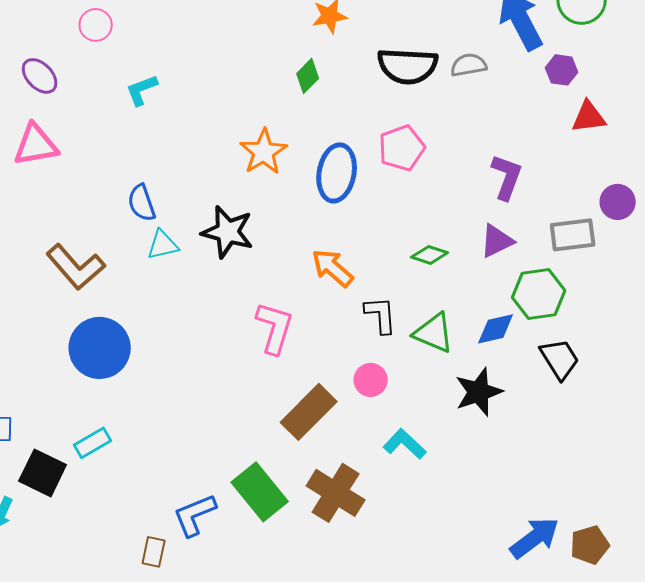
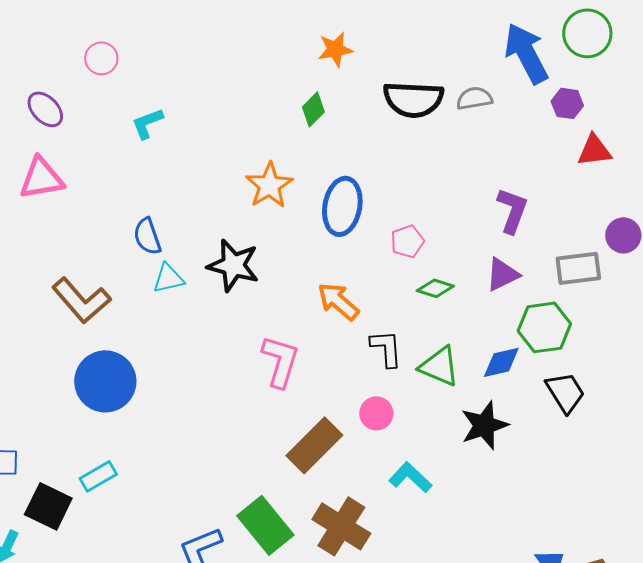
pink pentagon: (402, 148) -> (407, 241), moved, size x0.7

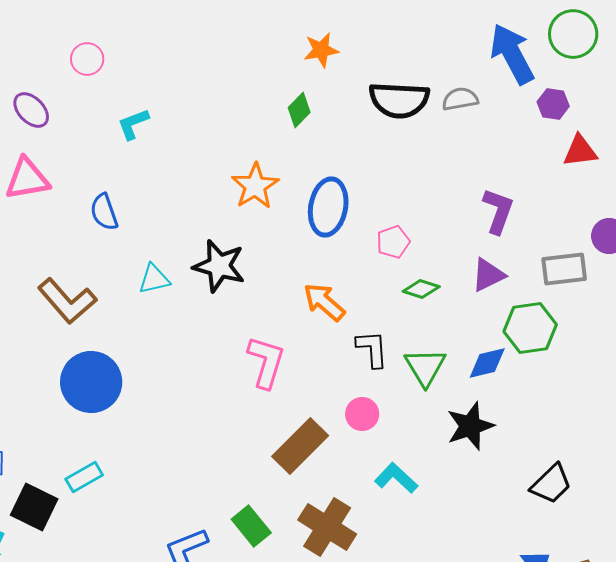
blue semicircle: (147, 236) -> (104, 212), moved
green triangle: (439, 366) -> (425, 367), turned 36
black trapezoid: (565, 392) -> (551, 484), moved, turned 78
green rectangle: (265, 525) -> (251, 526), size x0.7

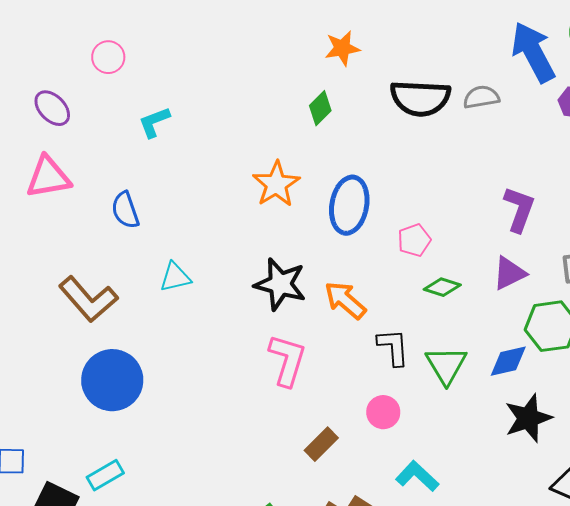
black star: (219, 266) -> (280, 284), moved
black star: (470, 426) -> (528, 418), moved
brown rectangle: (300, 446) -> (321, 444), size x0.6

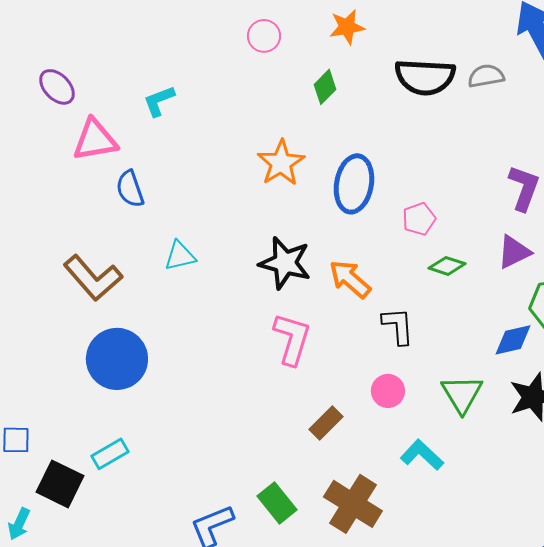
pink circle: (108, 57) -> (264, 36), moved
pink triangle: (48, 177) -> (95, 140), moved
green triangle: (446, 365) -> (462, 394), moved

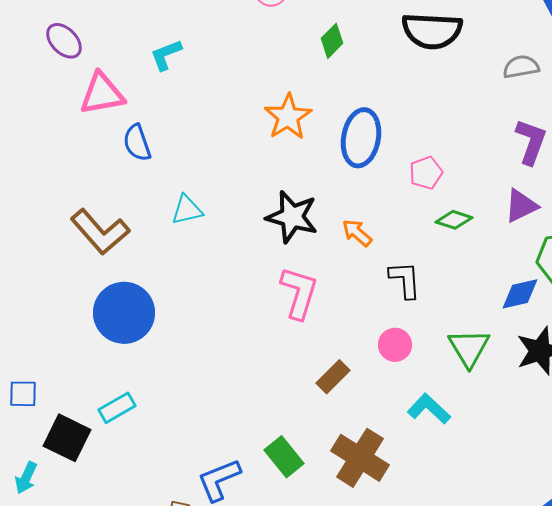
gray semicircle: (486, 76) -> (521, 67), moved
orange arrow: (350, 279) -> (357, 233), size x0.7

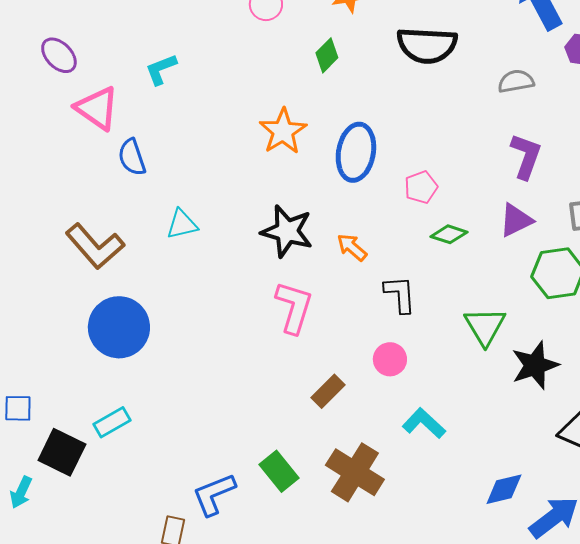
pink triangle: (102, 94) -> (97, 108), turned 45
blue diamond: (520, 294) -> (504, 489), moved
green triangle: (469, 348) -> (485, 326), moved

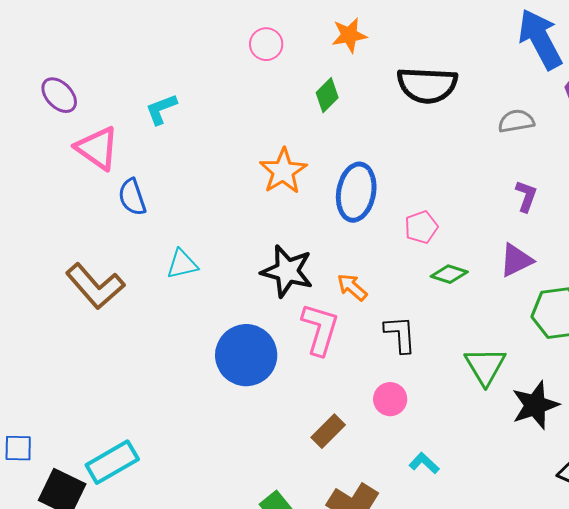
purple L-shape: (526, 156) -> (526, 196), size x0.7
pink L-shape: (294, 307) -> (320, 329), moved
blue circle: (119, 327) -> (246, 355), moved
cyan rectangle: (112, 422) -> (112, 462), size x1.4
cyan L-shape: (424, 423) -> (424, 463), size x0.7

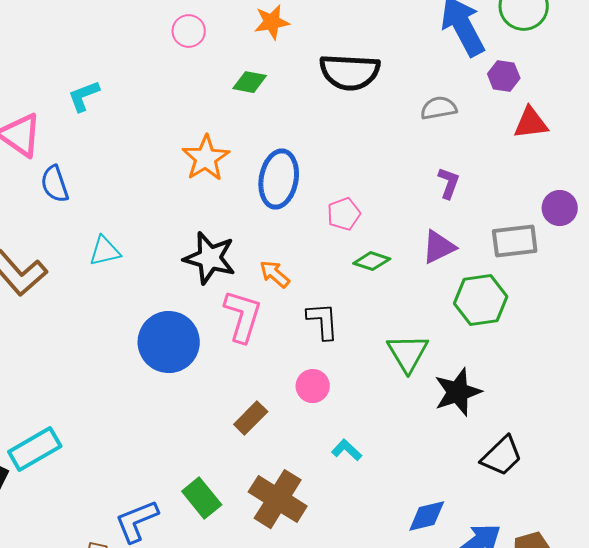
green diamond: (327, 95) -> (250, 82), turned 56

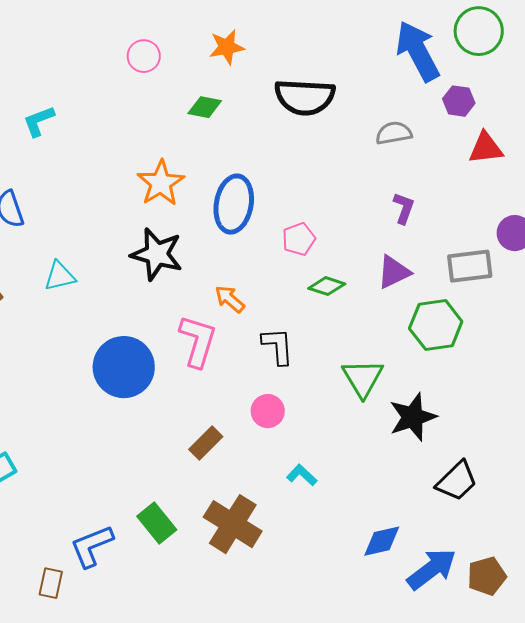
black star: (210, 258) -> (157, 254), moved

